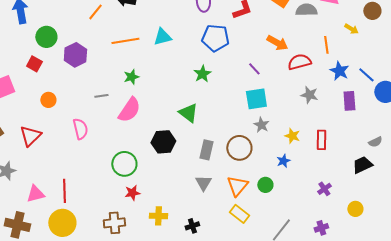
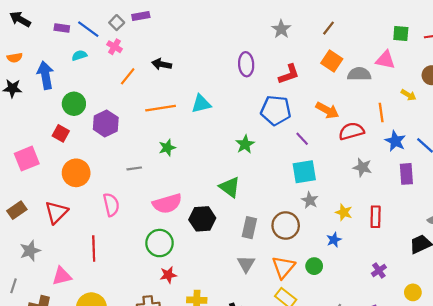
blue pentagon: (215, 38) -> (276, 110), moved
orange circle: (48, 100) -> (76, 173), size x1.6
pink semicircle: (129, 110) -> (167, 204), moved, turned 40
red line: (64, 191) -> (94, 249), moved

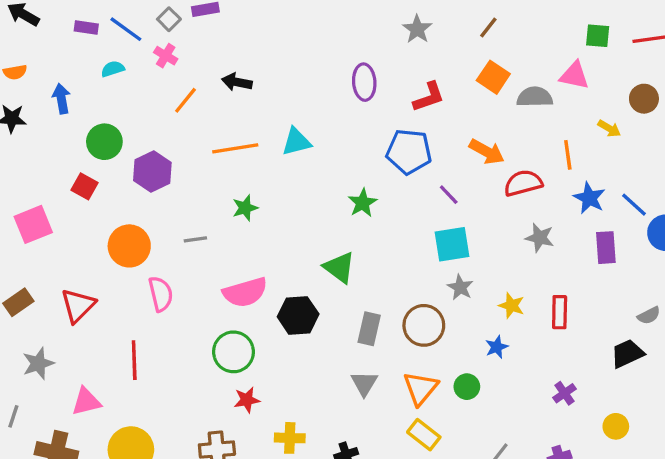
blue arrow: (45, 75) -> (61, 99), size x0.7
orange circle: (76, 173) -> (129, 246), moved

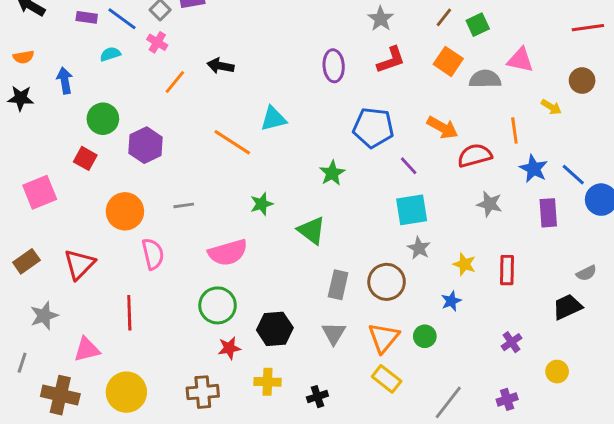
green square: (598, 36) -> (478, 25), moved, turned -30
red L-shape: (429, 97) -> (391, 60), moved
orange line: (235, 148) -> (232, 142), moved, turned 42
green star: (245, 208) -> (262, 204), moved
black hexagon: (298, 315) -> (275, 329), moved

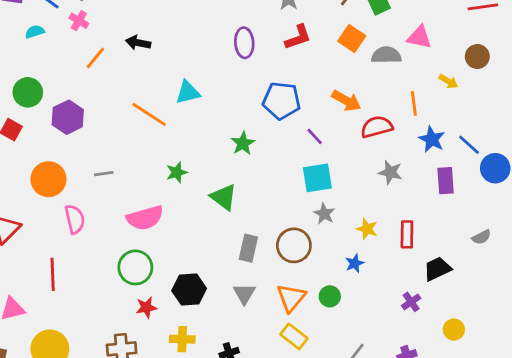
black trapezoid: (567, 307) -> (437, 269), moved

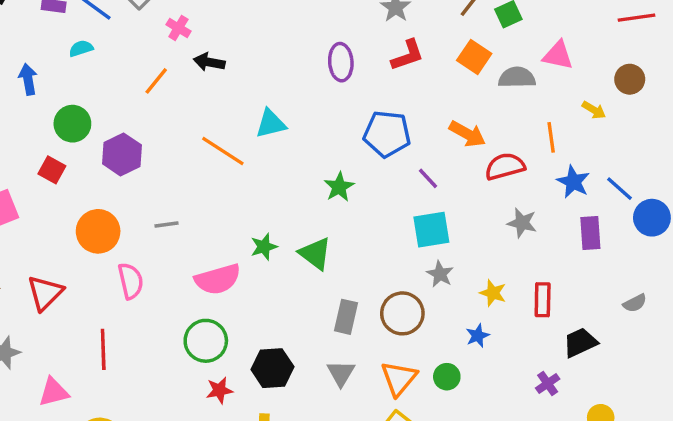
pink cross: (79, 21) -> (178, 28), moved
green star: (177, 172) -> (264, 247), moved

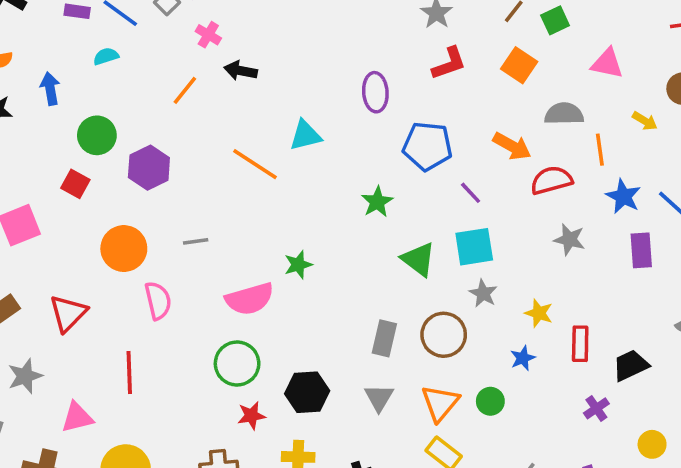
purple ellipse: (341, 62) -> (375, 92), moved
gray semicircle: (517, 78) -> (564, 114), moved
green triangle: (315, 254) -> (418, 259), moved
red rectangle: (543, 300) -> (580, 344), moved

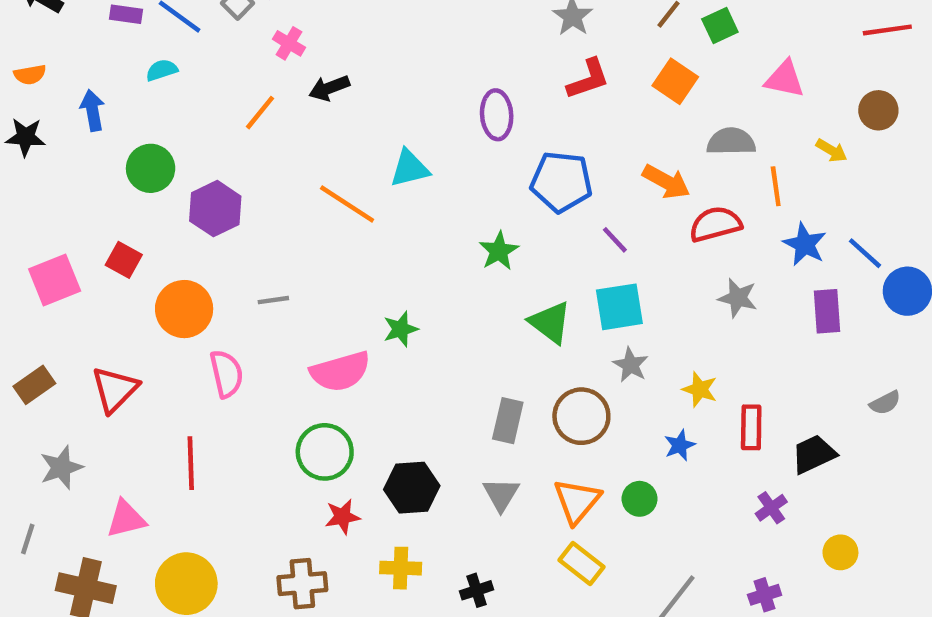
black arrow: (241, 71) -> (329, 88), turned -32
red square: (75, 184) -> (124, 260), moved

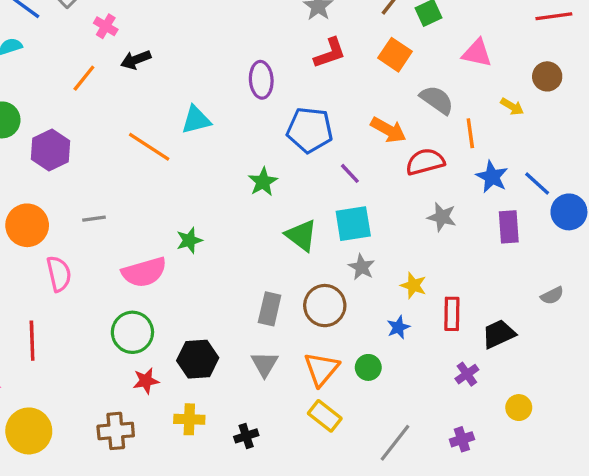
gray semicircle: (731, 142) -> (437, 100), turned 36

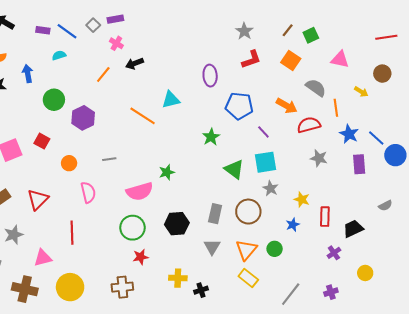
orange circle: (27, 225) -> (69, 163), size x0.6
black hexagon: (198, 359) -> (177, 224), moved
yellow cross: (189, 419) -> (178, 278), moved

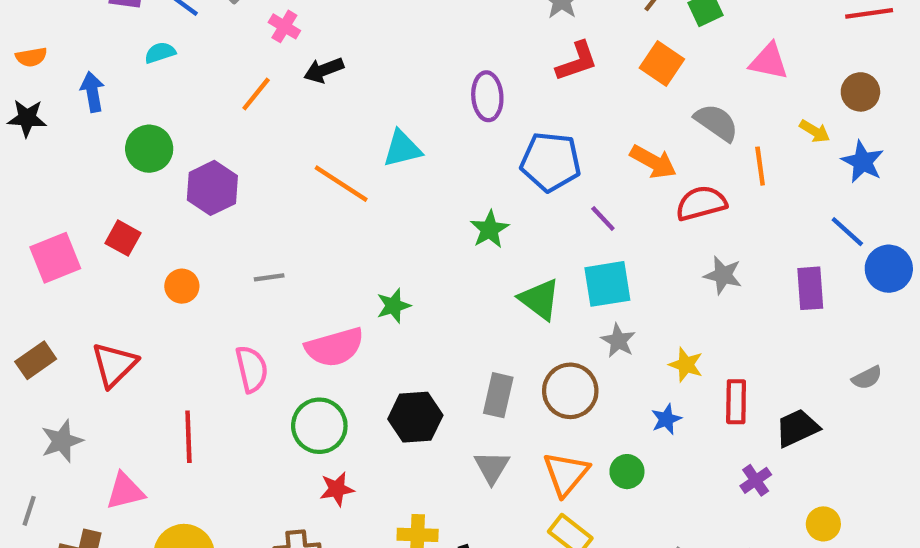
blue star: (349, 134) -> (863, 162), moved
pink semicircle: (88, 192) -> (252, 369), moved

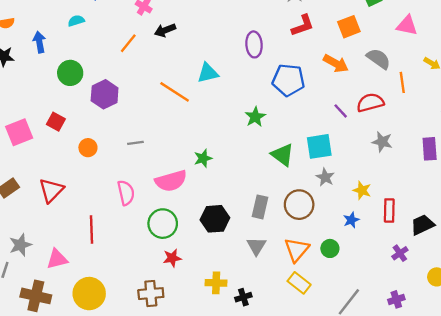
orange square: (662, 64) -> (349, 27), turned 35
orange arrow: (653, 162) -> (336, 63), moved
purple line: (603, 218) -> (341, 111), moved
gray star: (62, 441) -> (20, 245), moved

